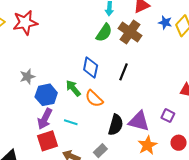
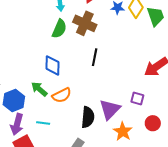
black line: (123, 72) -> (95, 57), moved
orange semicircle: (94, 99) -> (62, 95), turned -60
purple triangle: (139, 121) -> (110, 109), turned -50

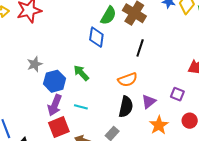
blue diamond: (52, 65) -> (96, 37), moved
orange semicircle: (62, 95) -> (128, 80), moved
purple triangle: (110, 109) -> (149, 102), size x0.7

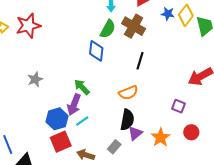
blue hexagon: (55, 81) -> (57, 119), moved
purple triangle: (149, 102) -> (135, 133), moved
purple arrow: (55, 105) -> (74, 105), moved
cyan line: (81, 107) -> (82, 121), turned -48

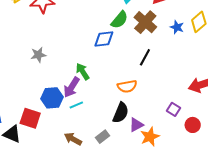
blue star: (168, 14) -> (177, 27), moved
blue diamond: (96, 51) -> (104, 39), turned 65
red circle: (191, 132) -> (193, 125), moved
purple triangle: (135, 133) -> (136, 125), moved
red square: (61, 142) -> (30, 118), moved, turned 30

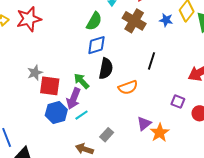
green semicircle: (119, 20) -> (94, 21), moved
black line: (145, 57) -> (151, 61), moved
black semicircle: (121, 113) -> (106, 69), moved
red square: (30, 118) -> (50, 86), moved
gray rectangle: (102, 137) -> (107, 135), moved

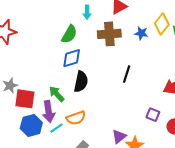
brown cross: (134, 21) -> (109, 34), turned -35
orange semicircle: (128, 87) -> (76, 118), moved
purple arrow: (74, 99) -> (49, 111), turned -30

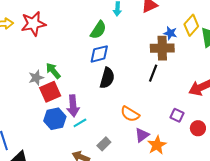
brown cross: (109, 34) -> (162, 48), moved
green arrow: (57, 94) -> (53, 71), moved
red square: (25, 99) -> (50, 92), turned -35
orange semicircle: (76, 118) -> (130, 114), moved, turned 48

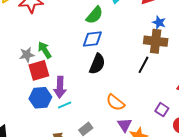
blue star: (170, 33) -> (159, 22), moved
purple triangle: (142, 135) -> (125, 125), turned -35

